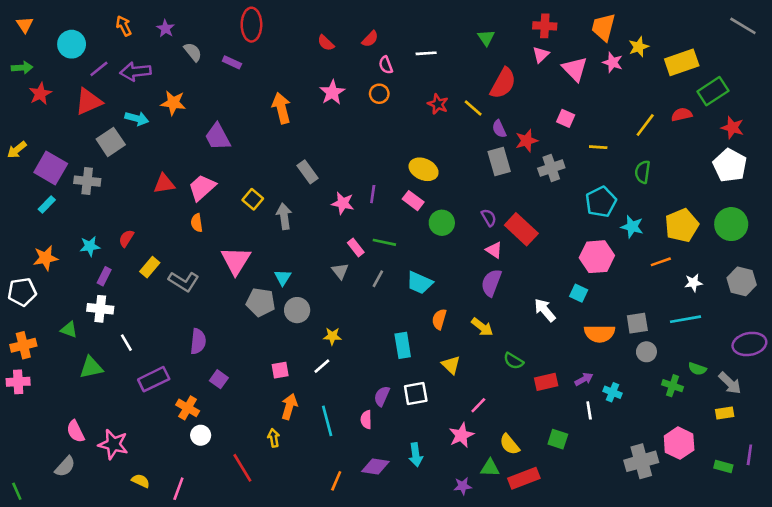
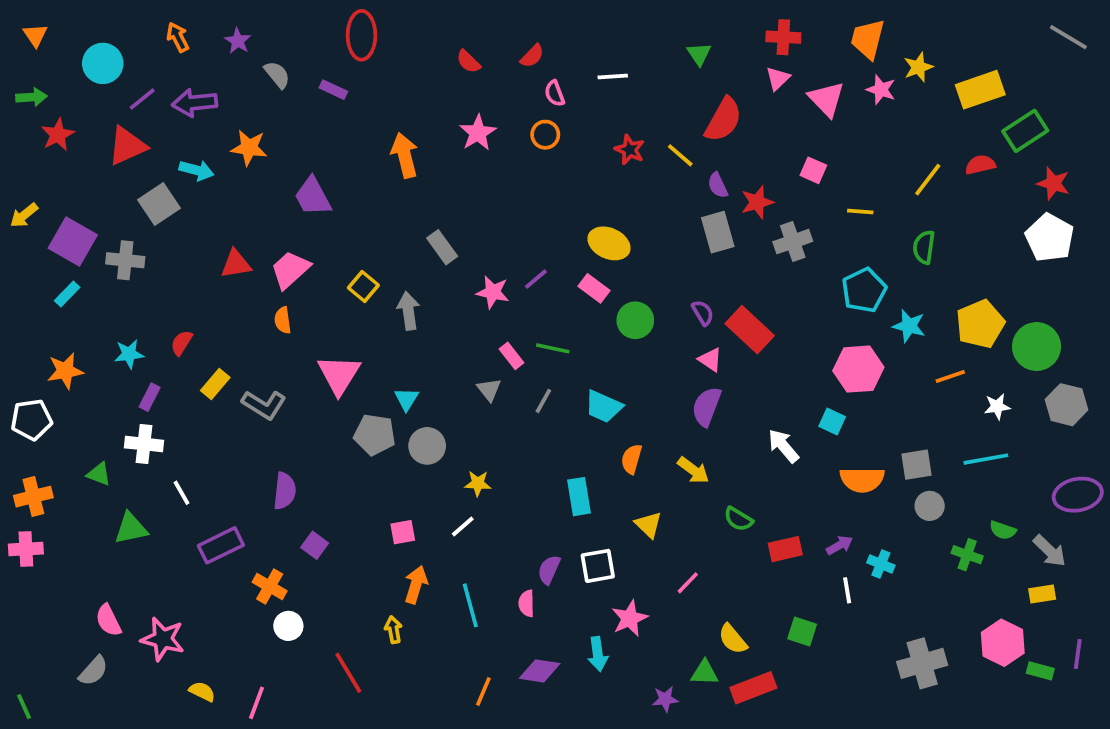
purple line: (373, 194) -> (536, 279), turned 42
green circle: (731, 224) -> (1036, 347), moved
pink star: (461, 435) -> (630, 618), moved
pink hexagon: (679, 443) -> (1003, 643), moved

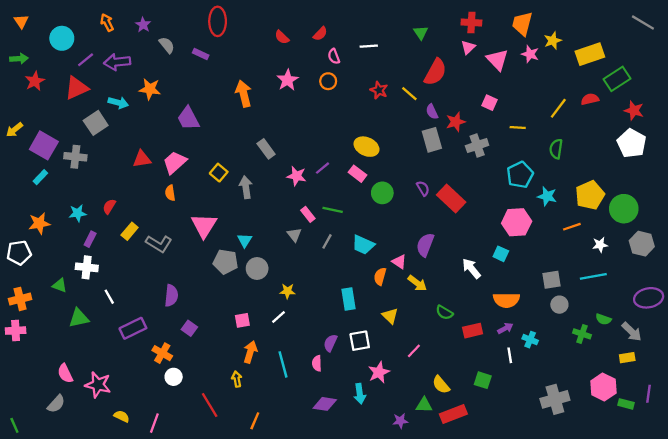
pink triangle: (710, 360) -> (399, 262), moved
orange semicircle: (862, 480) -> (506, 300), moved
orange line: (483, 692) -> (255, 421), moved

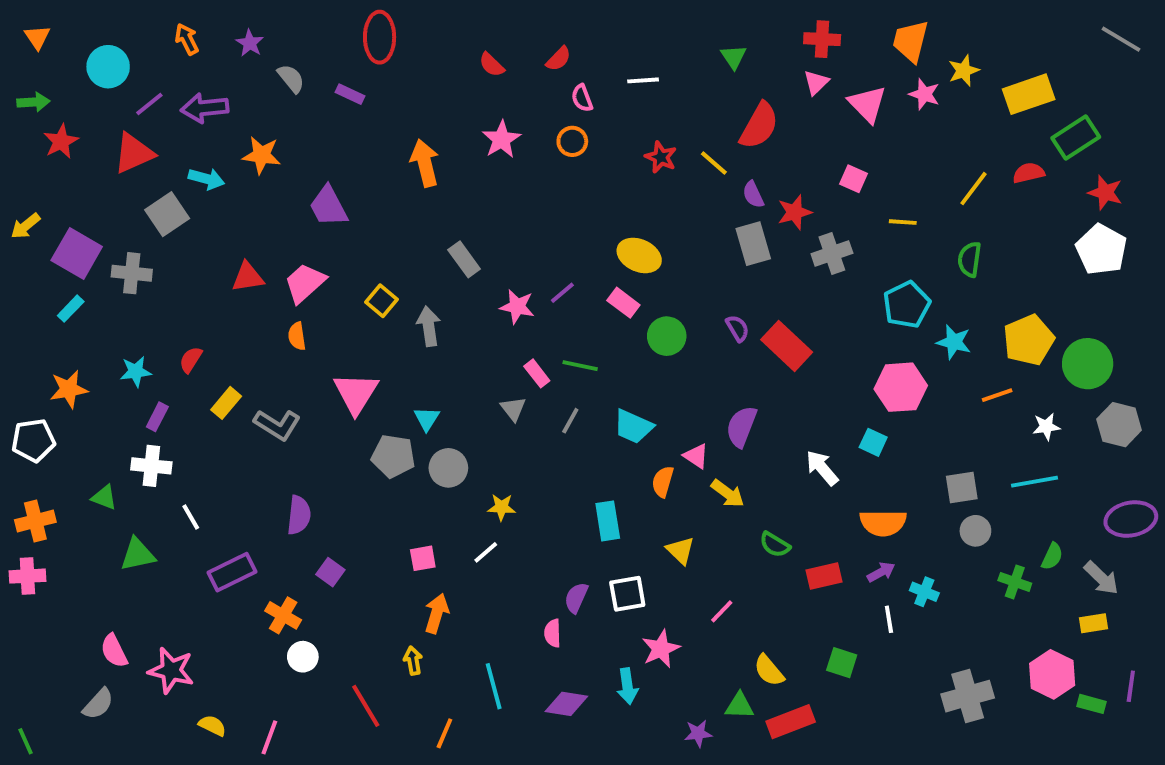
green semicircle: (603, 319) -> (1052, 556), turned -84
cyan line: (283, 364) -> (494, 686), moved

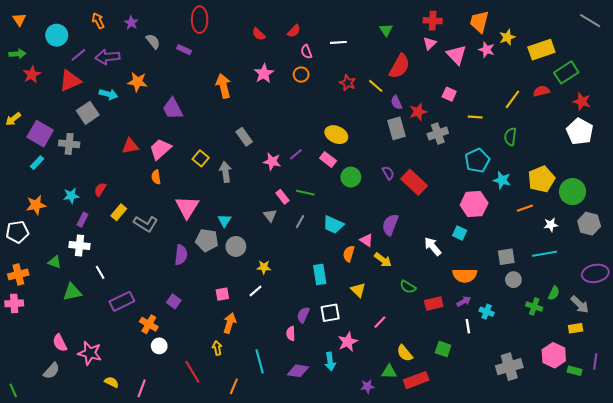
purple semicircle: (299, 515) -> (181, 255), moved

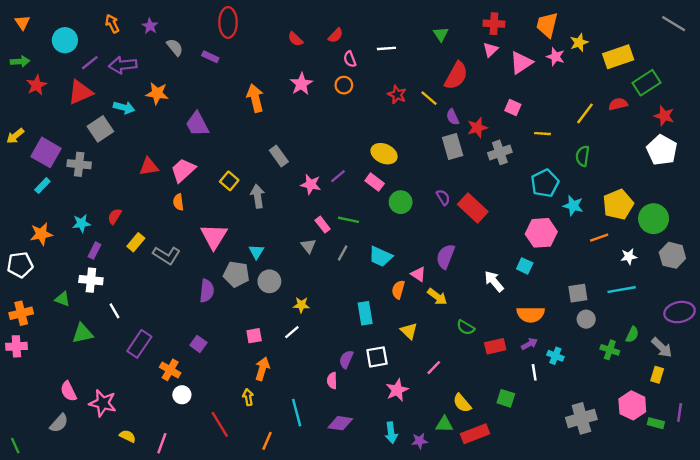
pink triangle: (456, 55) -> (521, 63), turned 40
purple rectangle: (122, 301) -> (139, 344), turned -30
yellow rectangle: (576, 328) -> (657, 375), turned -64
cyan arrow: (330, 361) -> (391, 433), moved

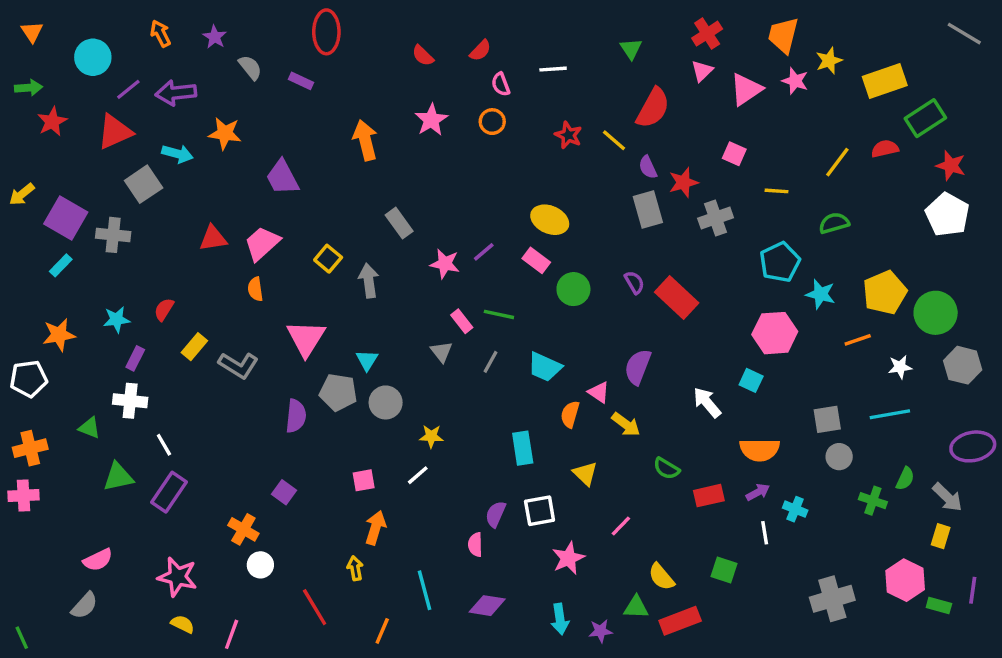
red cross: (494, 24) -> (707, 34), turned -36
green semicircle: (583, 156) -> (834, 223), turned 66
purple rectangle: (139, 344) -> (169, 492), moved
pink semicircle: (68, 391) -> (98, 560), turned -90
pink star: (103, 403) -> (177, 577), moved

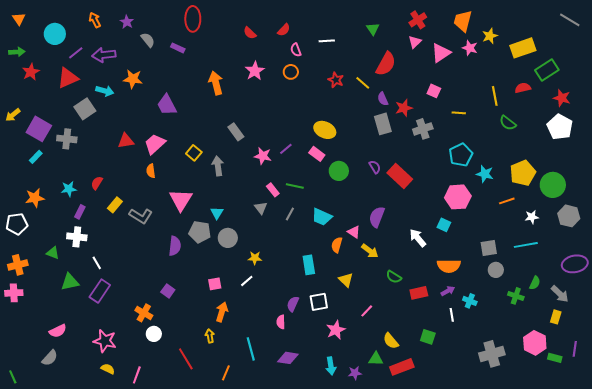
yellow line: (837, 162) -> (495, 96), turned -48
green semicircle: (834, 223) -> (508, 123), moved, turned -126

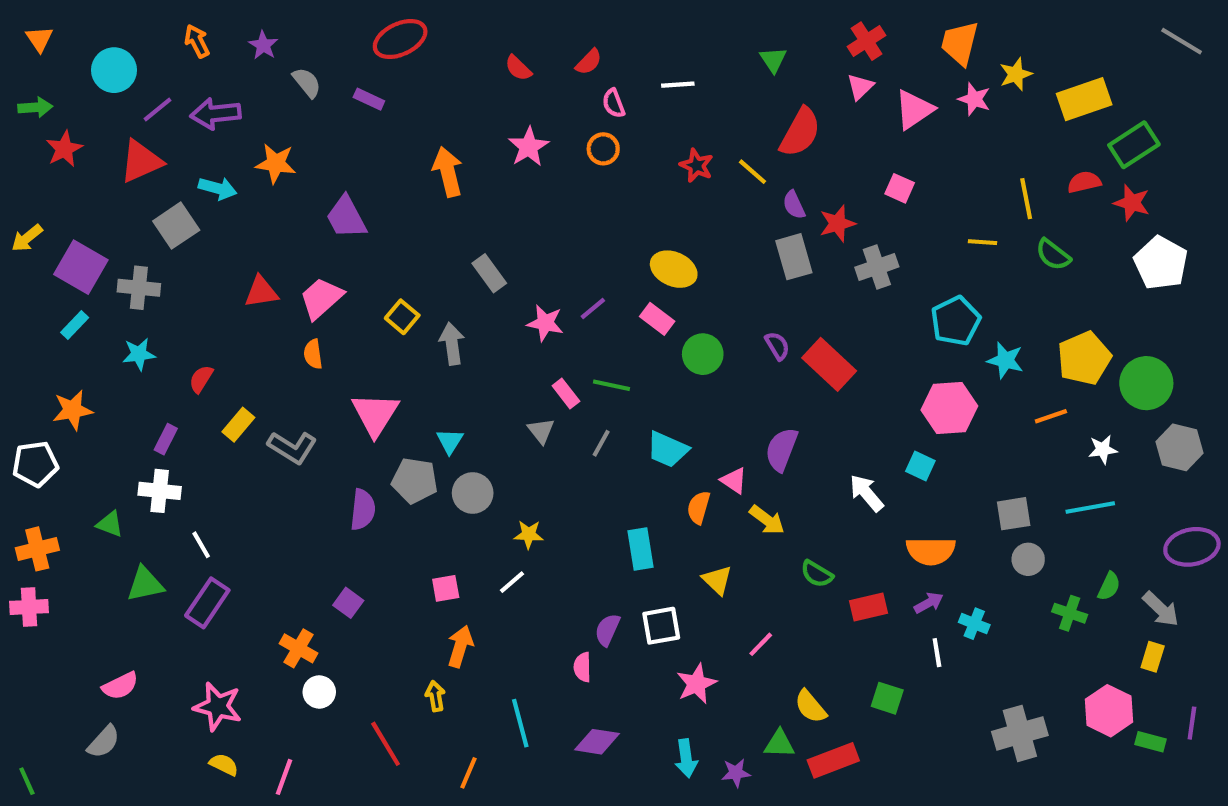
red ellipse: (193, 19) -> (400, 39), turned 65
red star: (562, 98) -> (1132, 203), moved
yellow line: (459, 113) -> (983, 242), moved
cyan star: (69, 189) -> (139, 354), moved

